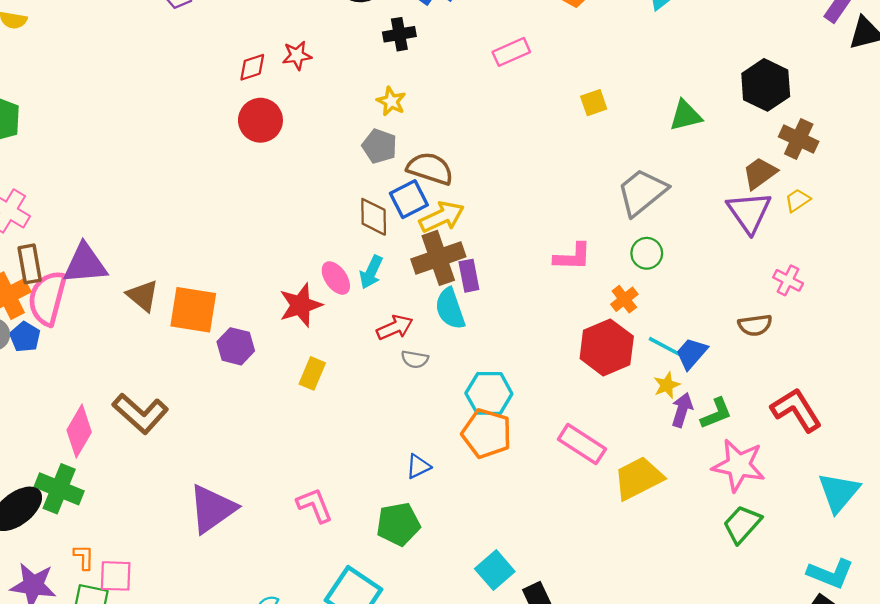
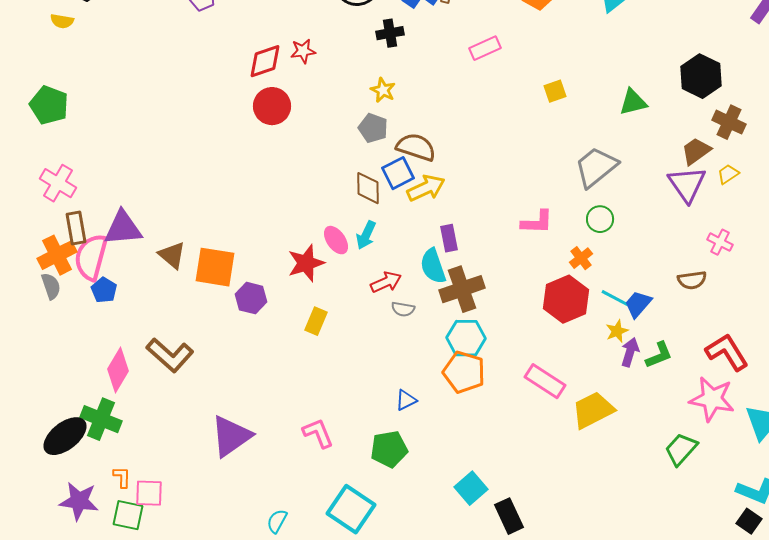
red diamond: (252, 67) -> (265, 61), size x1.4
brown cross: (438, 258) -> (462, 289), moved
blue pentagon: (25, 337) -> (104, 290), moved
pink star: (739, 465) -> (712, 399), moved

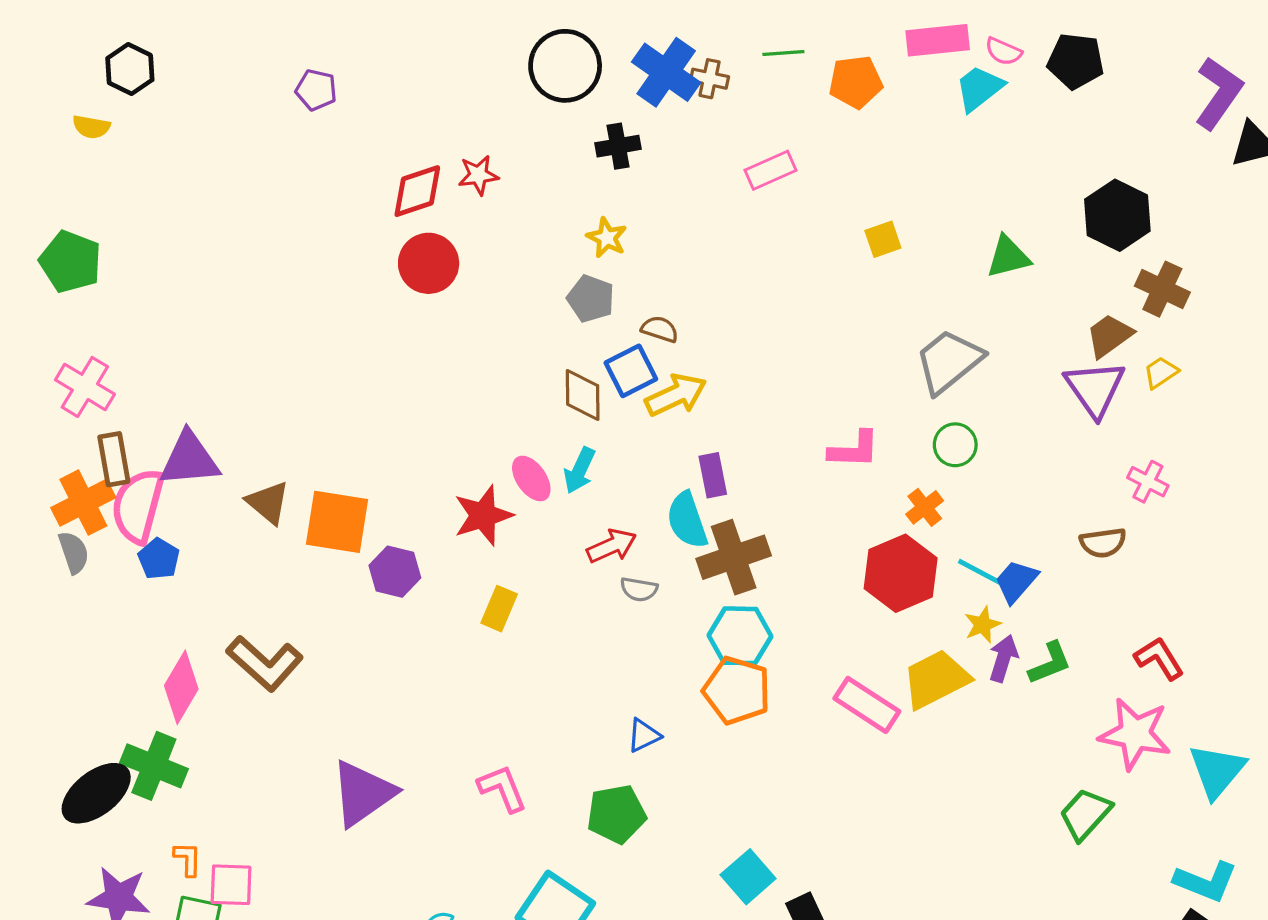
brown semicircle: (416, 147) -> (660, 329), size x0.6
red L-shape: (727, 352) -> (1159, 658), size x0.7
yellow trapezoid: (593, 410) -> (936, 679), moved

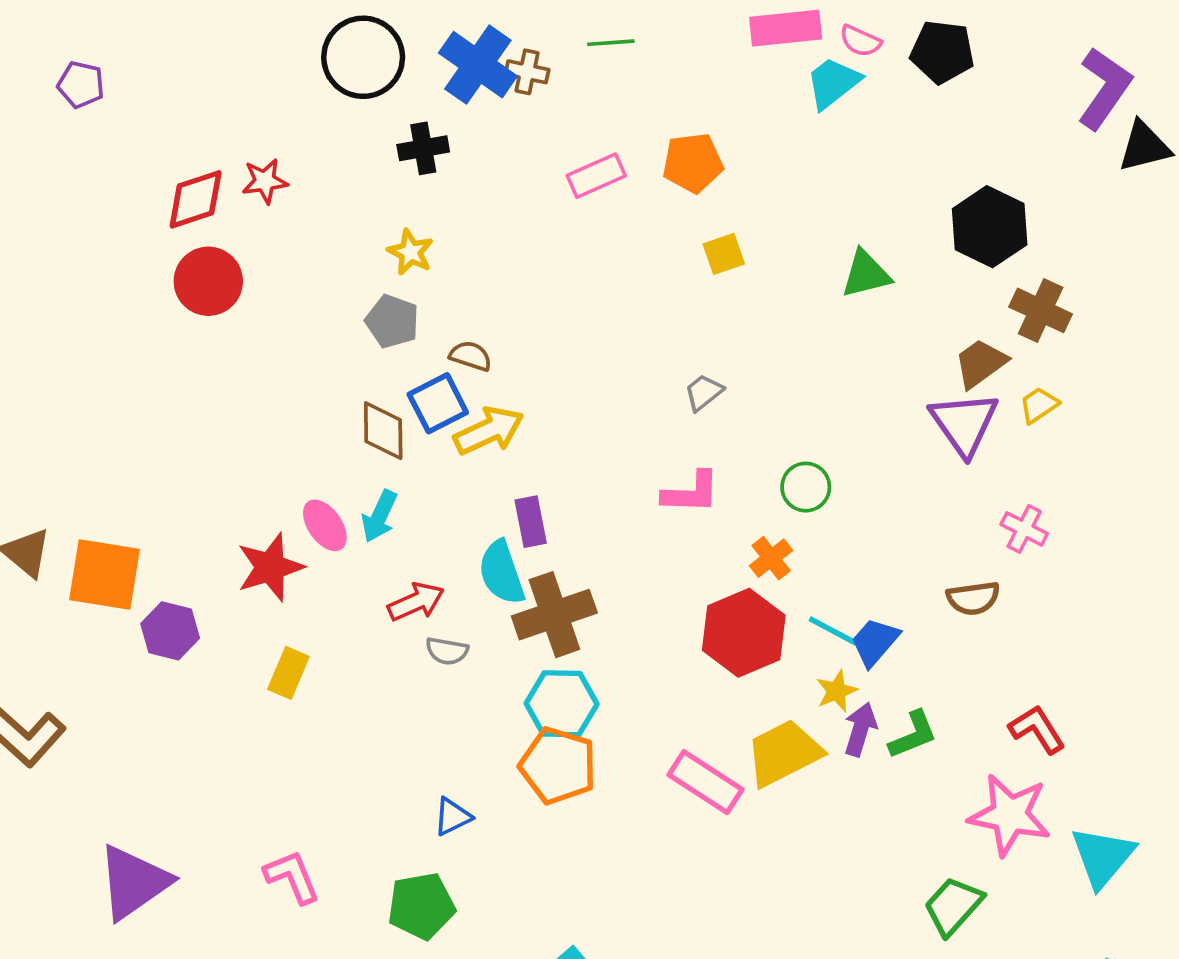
orange pentagon: (856, 82) -> (693, 163), moved
gray trapezoid: (949, 361) -> (704, 392), moved, size x0.5

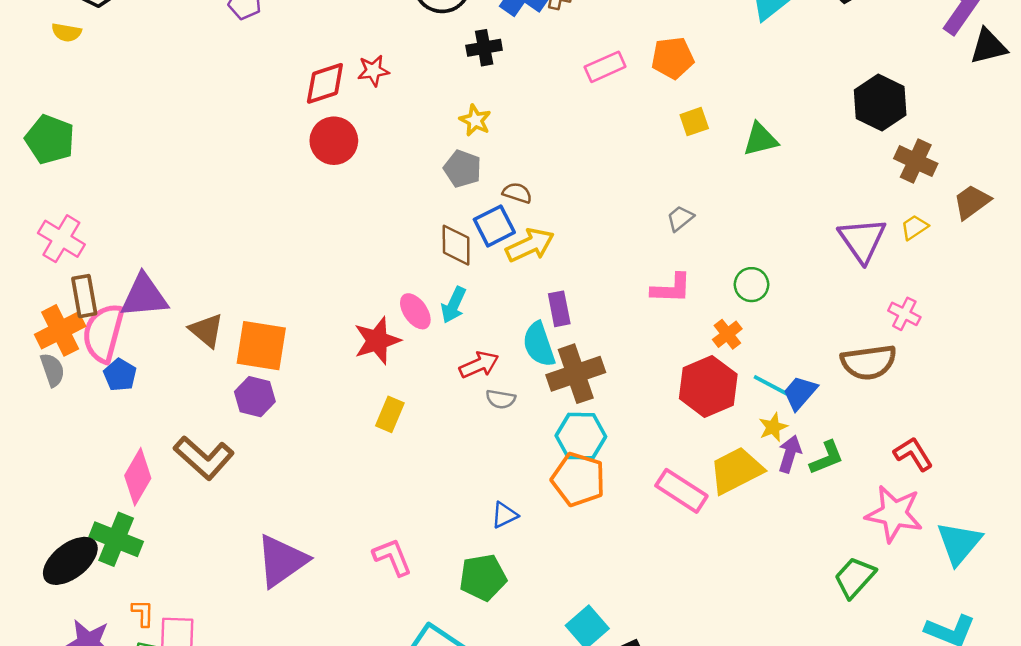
green triangle: (866, 274) -> (760, 139), moved
brown trapezoid: (981, 363) -> (972, 202), moved
brown semicircle: (973, 598) -> (869, 362), size x1.5
purple hexagon: (170, 631) -> (255, 397), moved

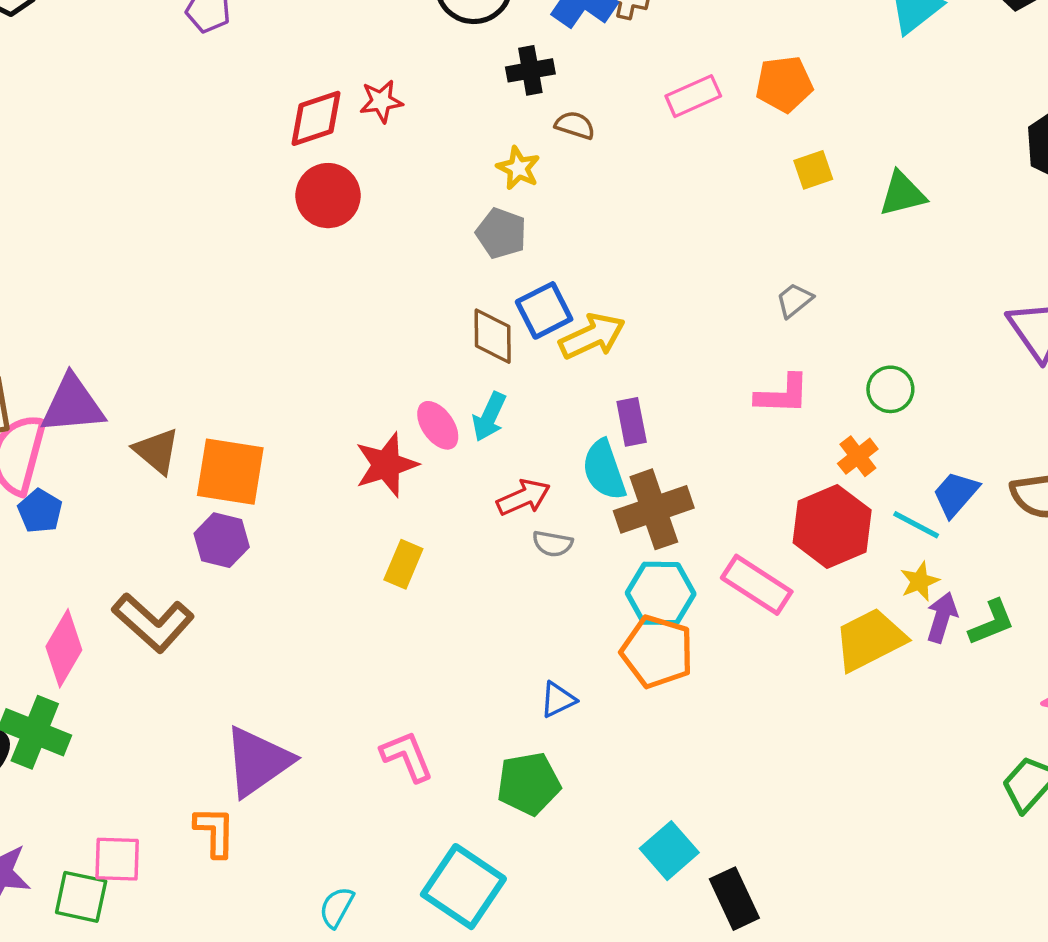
brown semicircle: (517, 193) -> (575, 125), moved
blue trapezoid: (800, 393) -> (956, 494), moved
pink rectangle: (681, 491) -> (757, 585), moved
orange L-shape: (143, 613) -> (215, 832), moved, size x1.4

